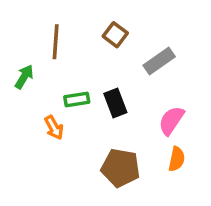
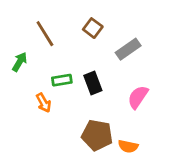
brown line: (56, 42) -> (45, 34), turned -36
orange semicircle: (177, 159) -> (128, 146), moved, turned 90

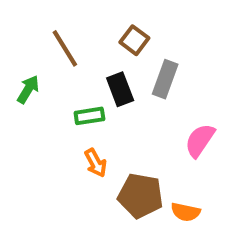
gray rectangle: (128, 49) -> (165, 79), moved, turned -35
black rectangle: (93, 83) -> (120, 89), moved
orange arrow: (44, 103) -> (96, 163), moved

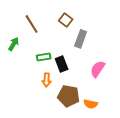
black rectangle: (120, 89) -> (62, 64), moved
orange arrow: (96, 163) -> (47, 80), turned 32

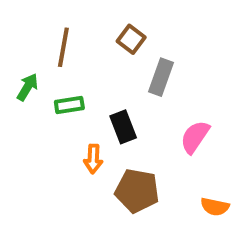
brown line: (32, 24) -> (63, 47), turned 42
green rectangle: (44, 57) -> (69, 105), moved
orange semicircle: (91, 104) -> (215, 207), moved

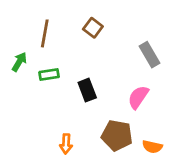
gray rectangle: (161, 77) -> (150, 55), moved, turned -50
orange arrow: (93, 159) -> (66, 144), moved
brown pentagon: (137, 191) -> (117, 135), moved

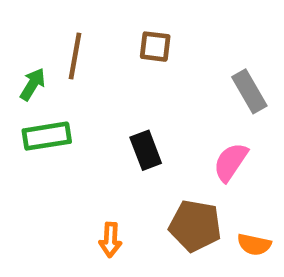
brown square: (93, 28) -> (155, 47), turned -30
green arrow: (19, 62) -> (33, 84), moved
green rectangle: (49, 74) -> (47, 136), moved, size x1.4

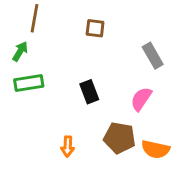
brown line: (75, 56) -> (35, 18), moved
orange semicircle: (254, 245) -> (156, 149), size x1.4

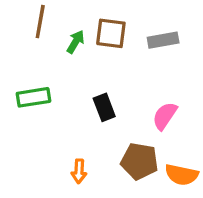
brown square: (95, 28) -> (111, 33), size x1.4
green arrow: (20, 51) -> (76, 42), moved
gray rectangle: (153, 56) -> (163, 40), moved, turned -70

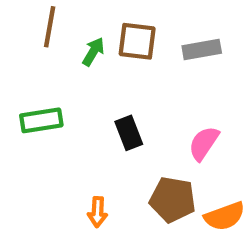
orange semicircle: (182, 175) -> (225, 216), turned -32

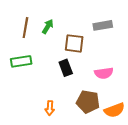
brown line: (50, 27) -> (25, 28), moved
brown square: (137, 41) -> (74, 43), moved
pink semicircle: (204, 143) -> (104, 73), turned -132

